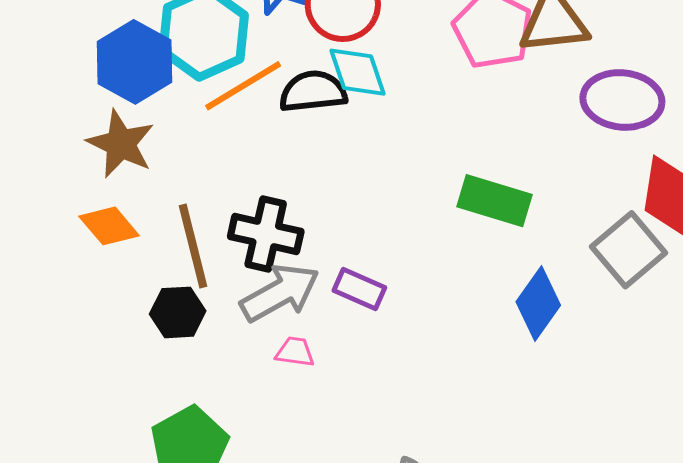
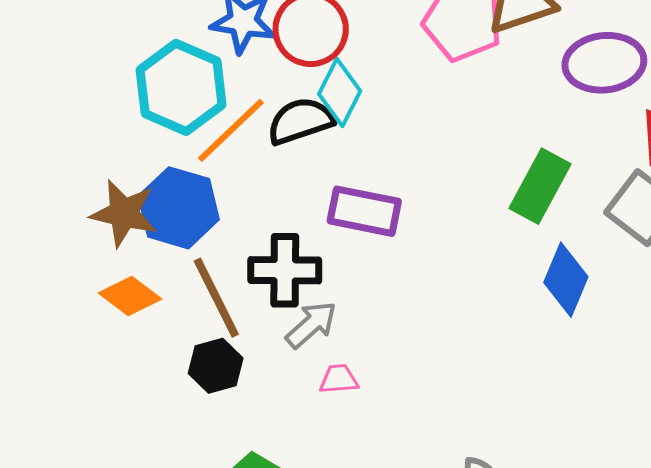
blue hexagon: (134, 62) -> (179, 208), moved
cyan diamond: (358, 72) -> (340, 92), turned 58
green rectangle: (494, 201) -> (540, 186), moved, turned -66
purple rectangle: (359, 289) -> (364, 211), moved, size x1.4
gray arrow: (280, 293) -> (311, 325), size x0.7

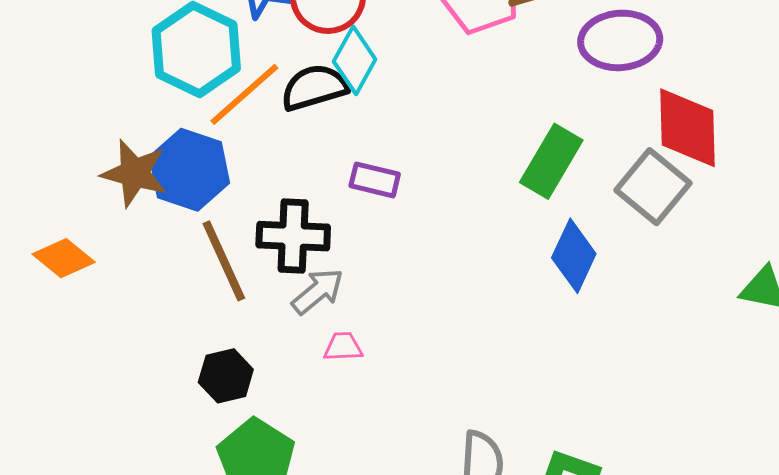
purple rectangle: (364, 211) -> (375, 180), size x0.7
orange diamond: (130, 296) -> (64, 258), moved
black hexagon: (216, 366) -> (226, 376), moved

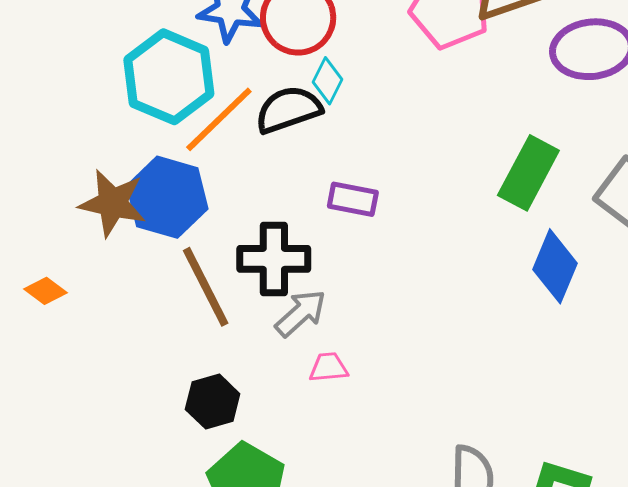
cyan diamond: (355, 60) -> (328, 81), size x0.7
orange diamond: (64, 258) -> (45, 291), size x0.7

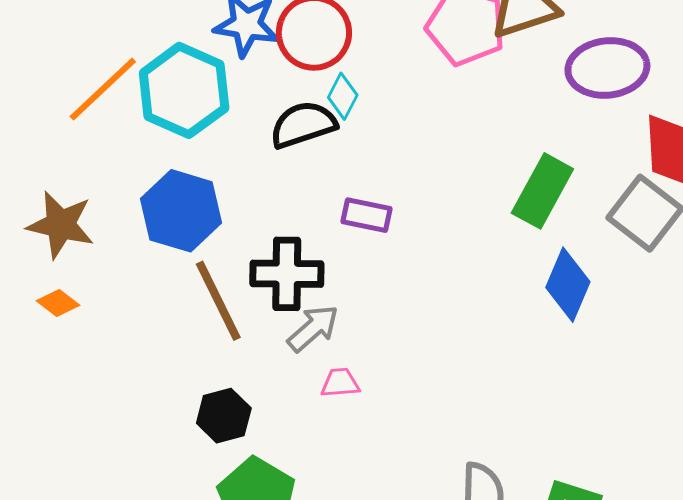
orange line: (219, 119) -> (103, 89), moved
brown star: (113, 203) -> (61, 225), moved

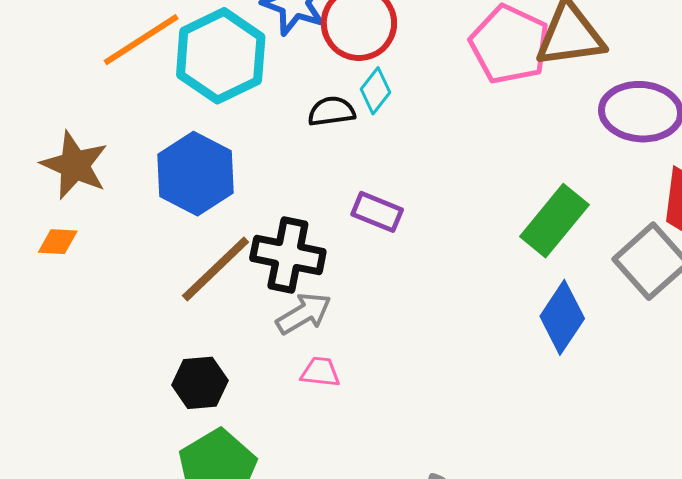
black semicircle: (303, 125) -> (332, 111), size x0.7
brown line: (218, 301) -> (216, 269), turned 62
orange diamond: (58, 303) -> (58, 242), turned -45

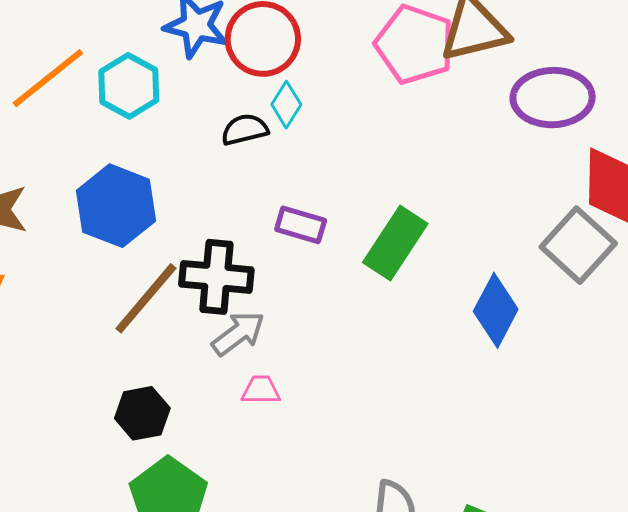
cyan hexagon: (221, 56) -> (129, 86), size x0.7
green rectangle: (554, 221) -> (395, 243), moved

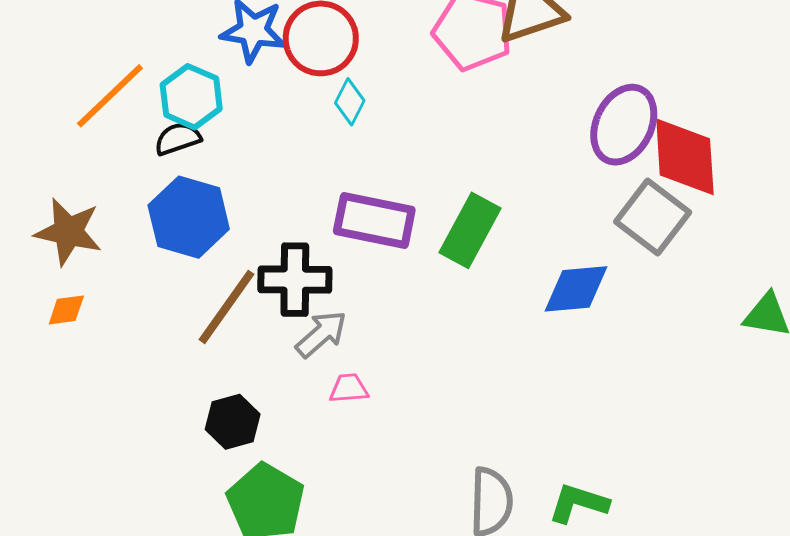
purple ellipse: (553, 98) -> (624, 125), moved, turned -58
black semicircle: (245, 130) -> (178, 139), moved
purple rectangle: (301, 225) -> (374, 220), size x1.6
blue diamond: (496, 310) -> (576, 289), turned 62

